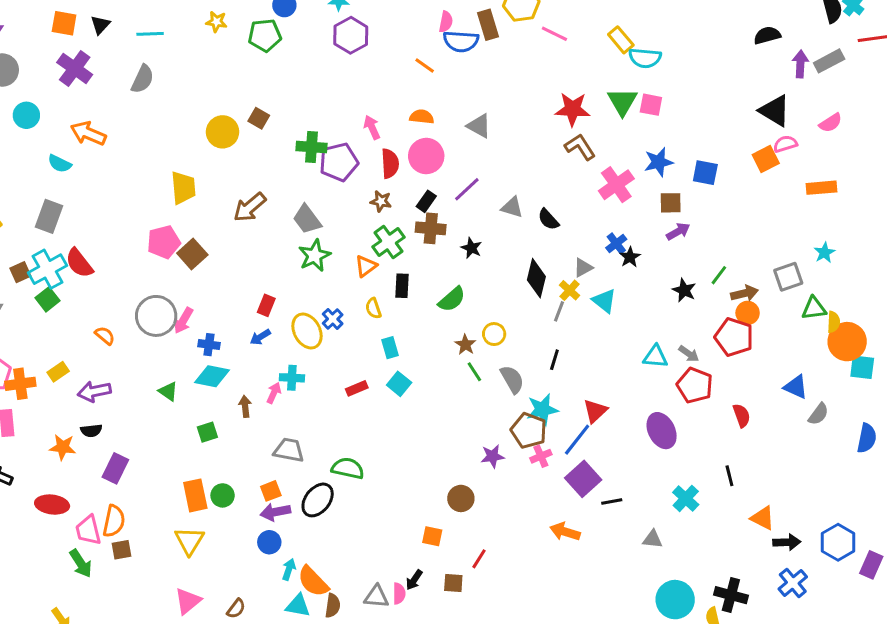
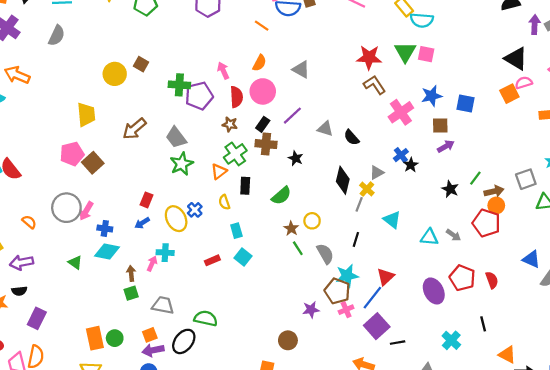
orange semicircle: (422, 117) -> (259, 63), turned 112
cyan triangle: (604, 301) -> (392, 220), moved
red pentagon: (695, 385) -> (462, 278), moved
green square: (207, 432) -> (131, 293), moved

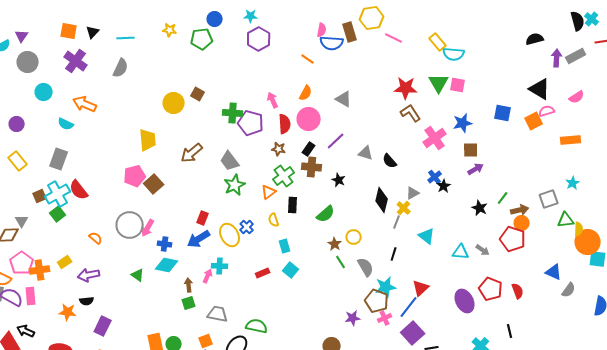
purple pentagon: (199, 96) -> (251, 123), turned 30
blue square: (466, 104) -> (503, 113), moved
blue arrow: (142, 223) -> (199, 239), size x1.6

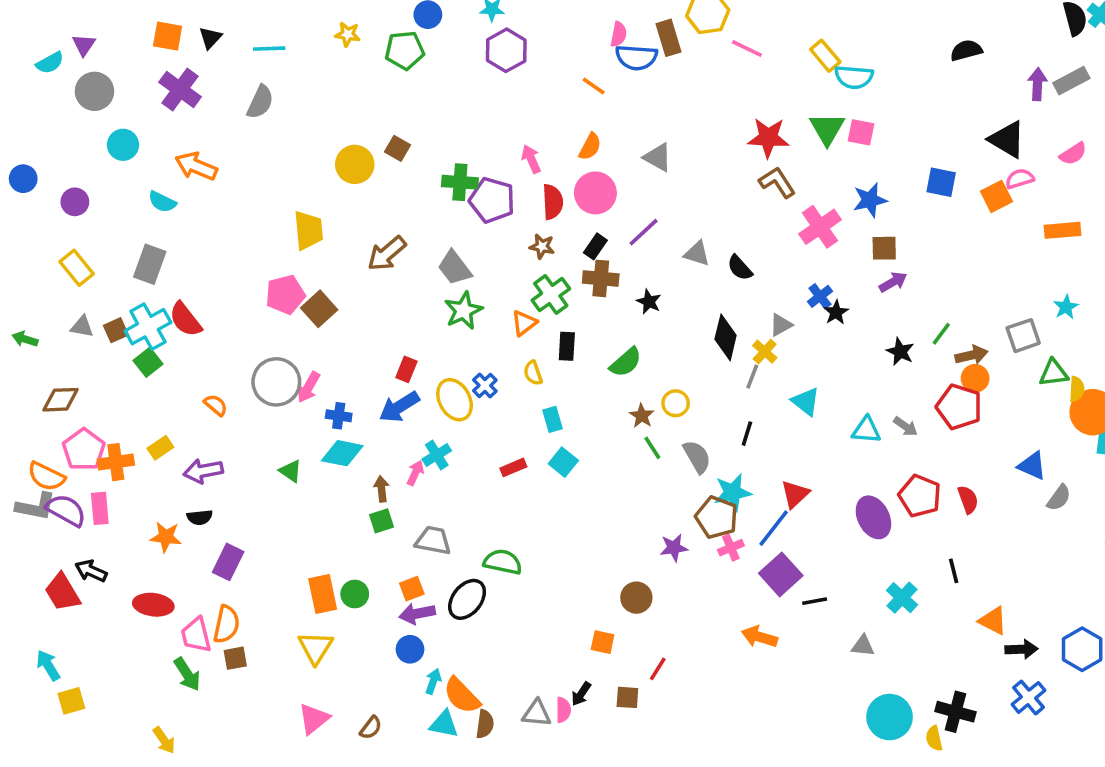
black semicircle: (535, 39) -> (966, 50), moved
gray triangle: (22, 221) -> (82, 327), moved, turned -48
cyan cross: (220, 266) -> (437, 455), turned -35

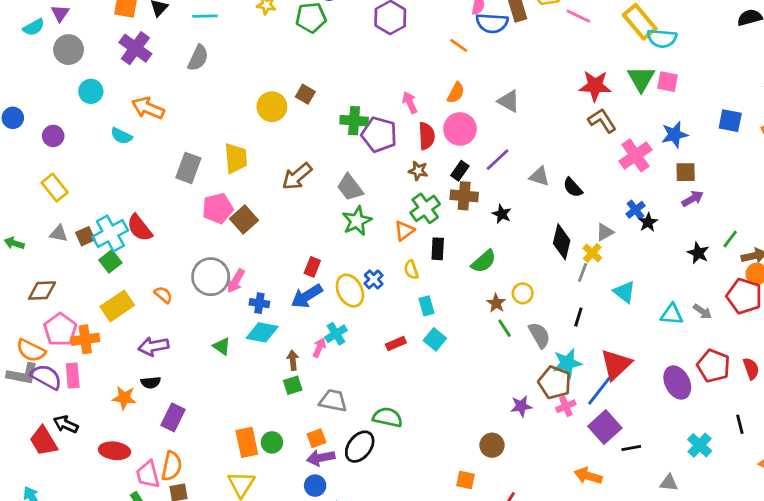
yellow rectangle: (825, 56) -> (640, 22), size x1.4
gray rectangle: (150, 264) -> (188, 168), moved
yellow rectangle: (160, 448) -> (117, 306), moved, size x1.6
red triangle: (795, 494) -> (616, 364), size x1.4

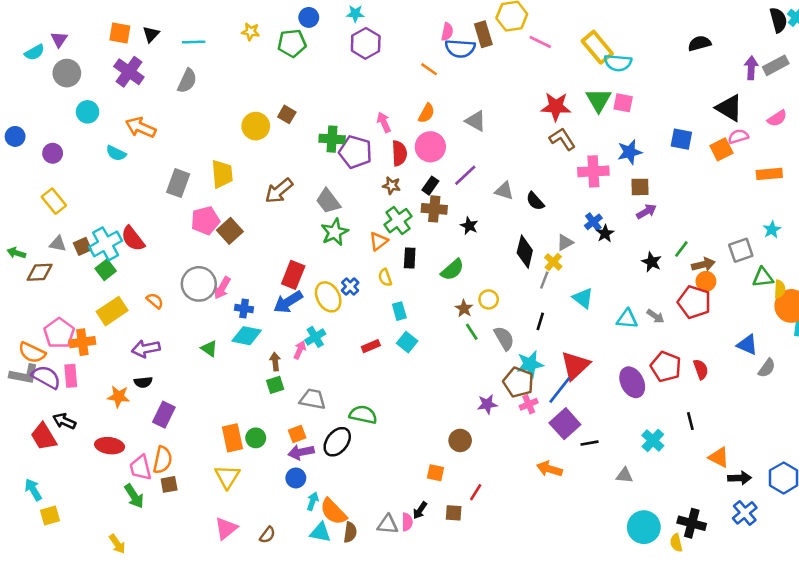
pink cross: (635, 155) -> (593, 171), turned 32
red rectangle: (312, 267) -> (293, 275), size x1.5
brown diamond: (42, 291) -> (40, 272), moved

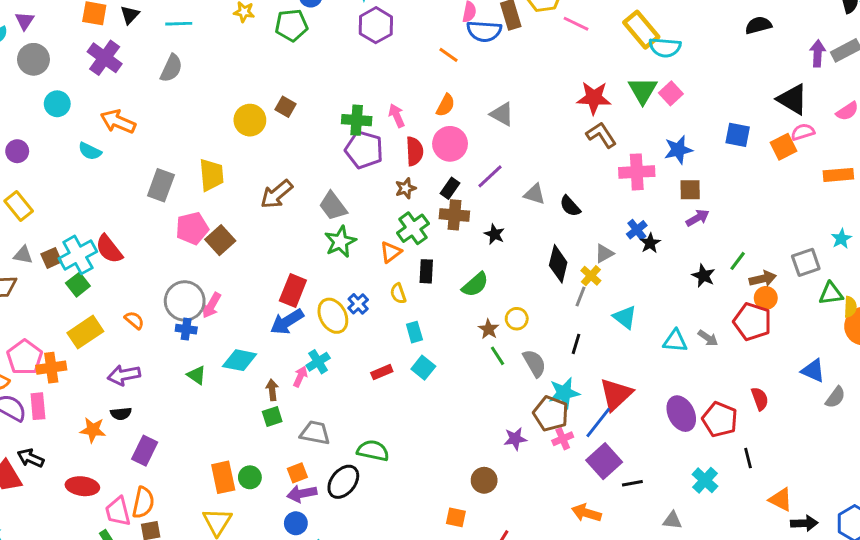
pink square: (623, 103) -> (671, 93), turned 36
green cross: (332, 139) -> (357, 120), moved
brown star: (392, 186) -> (406, 188), turned -30
blue cross: (244, 309) -> (186, 329), moved
red pentagon: (666, 367) -> (720, 420), moved

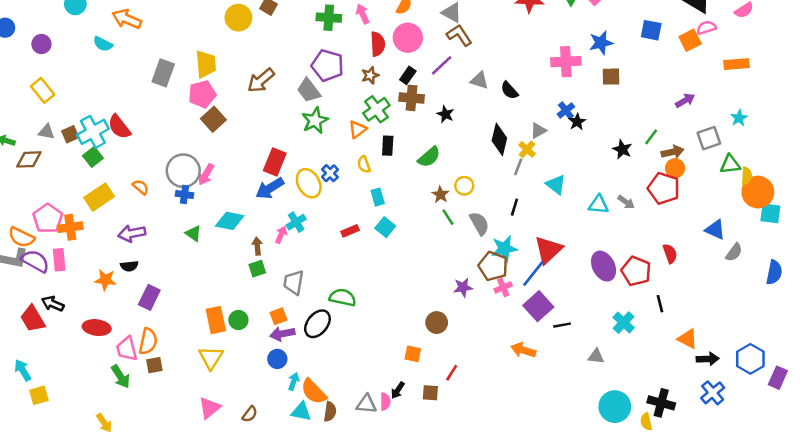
brown L-shape: (601, 135) -> (459, 35), moved
purple pentagon: (364, 150) -> (328, 65), moved
purple arrow: (698, 218) -> (685, 100), moved
pink pentagon: (192, 228) -> (202, 94), moved
gray trapezoid: (315, 433) -> (294, 282), turned -92

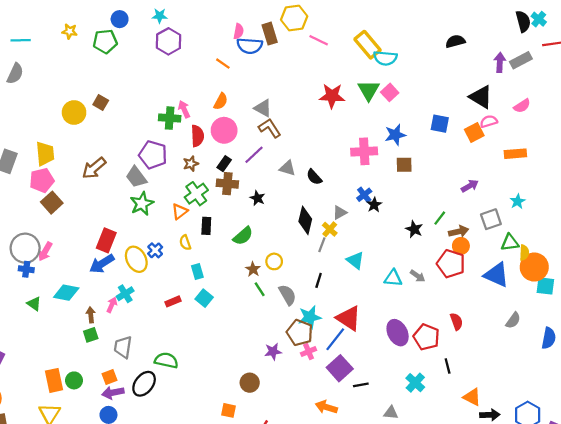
green cross: (329, 18) -> (170, 118), moved
blue triangle: (715, 230) -> (496, 275), moved, size x1.4
red triangle: (548, 250) -> (349, 318), turned -44

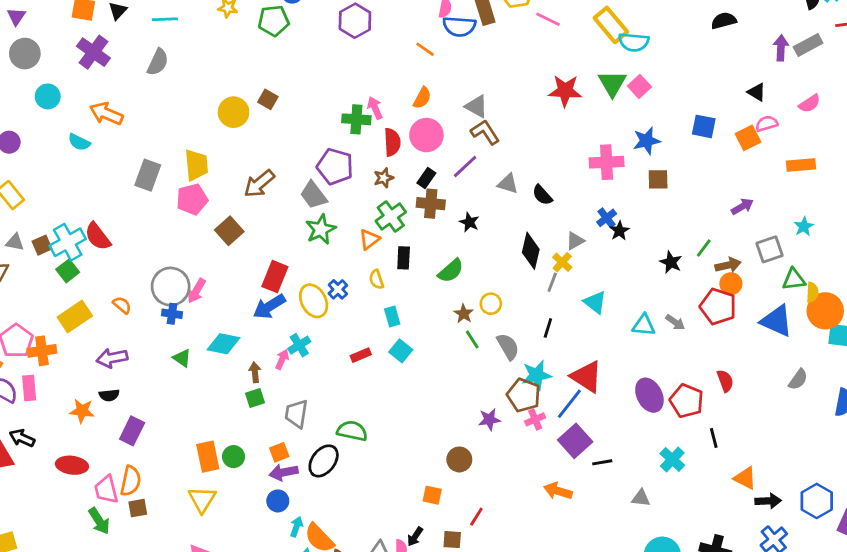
black triangle: (481, 97) -> (757, 92), size x0.6
brown square: (52, 203) -> (229, 231), moved

